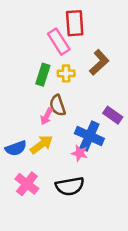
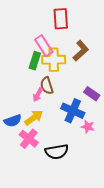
pink rectangle: (59, 42) -> (44, 46), moved
yellow cross: (66, 73) -> (54, 60), size x1.6
pink star: (80, 153) -> (88, 127), moved
pink cross: (27, 184) -> (29, 139), moved

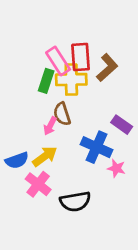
red rectangle: (61, 19) -> (81, 57), moved

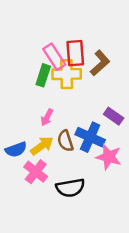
brown semicircle: (62, 114) -> (65, 141), moved
pink star: (116, 168) -> (109, 157), size x1.5

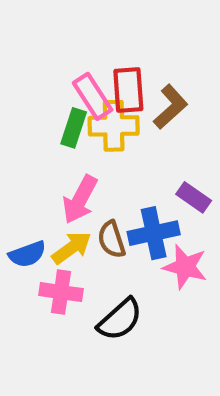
pink arrow: (47, 117) -> (80, 199), size x1.6
blue cross: (90, 137) -> (154, 233), turned -36
pink cross: (36, 172) -> (61, 292), turned -30
black semicircle: (70, 188) -> (120, 319), turned -32

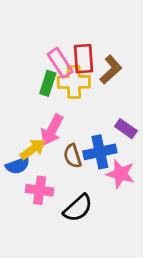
yellow arrow: (72, 248) -> (33, 149), moved

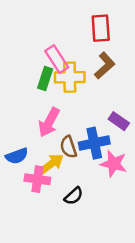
red rectangle: (83, 59) -> (101, 28), moved
yellow arrow: (33, 149) -> (52, 164), moved
black semicircle: (78, 208) -> (74, 196), size x0.7

